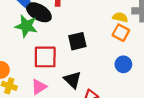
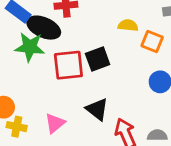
yellow semicircle: (120, 17) -> (128, 25), moved
red square: (45, 57) -> (68, 65), moved

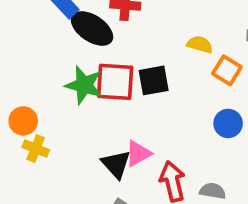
green star: (30, 47) -> (84, 85), moved
black triangle: (97, 109) -> (116, 164), moved
pink triangle: (55, 123) -> (138, 153), moved

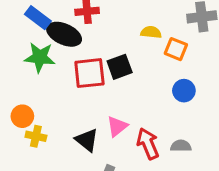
green star: (84, 85) -> (40, 57), moved
black triangle: (116, 164) -> (87, 140), moved

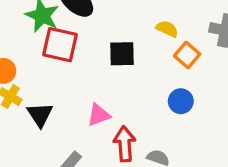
red square: (89, 73) -> (60, 45), moved
black triangle: (87, 140) -> (40, 115), moved

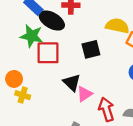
yellow semicircle: (167, 29) -> (117, 26), size x1.5
black triangle: (40, 115) -> (72, 82), moved

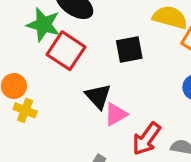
red square: (48, 53) -> (66, 51), turned 30
red arrow: (106, 109) -> (146, 139), turned -130

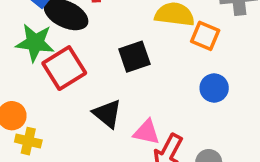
red square: (66, 51) -> (64, 68), turned 33
pink triangle: (116, 114) -> (147, 132), moved, turned 50

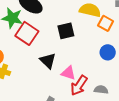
red square: (64, 68) -> (27, 33), turned -30

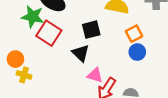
orange square: (106, 23) -> (134, 34), moved, turned 35
black triangle: (48, 61) -> (81, 53), moved

